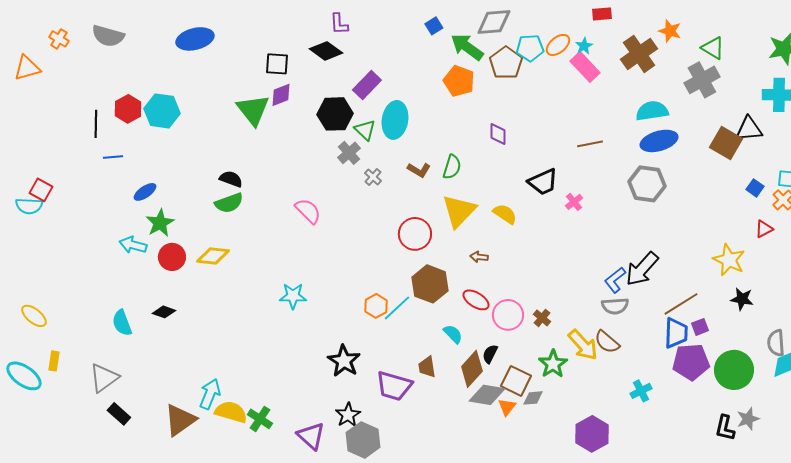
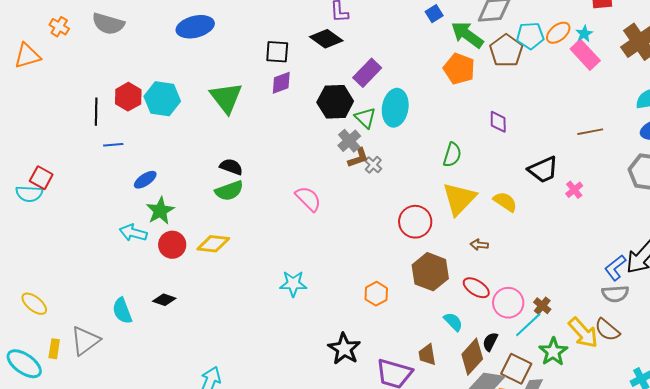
green triangle: (253, 110) -> (226, 98), moved
brown L-shape: (419, 170) -> (358, 158), moved, turned -50
cyan line: (397, 308) -> (528, 325), moved
gray triangle: (104, 378) -> (85, 341), moved

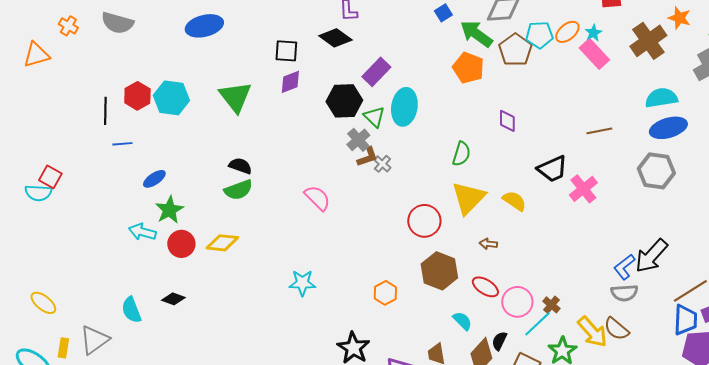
pink cross: (574, 190) -> (583, 189), size x1.6

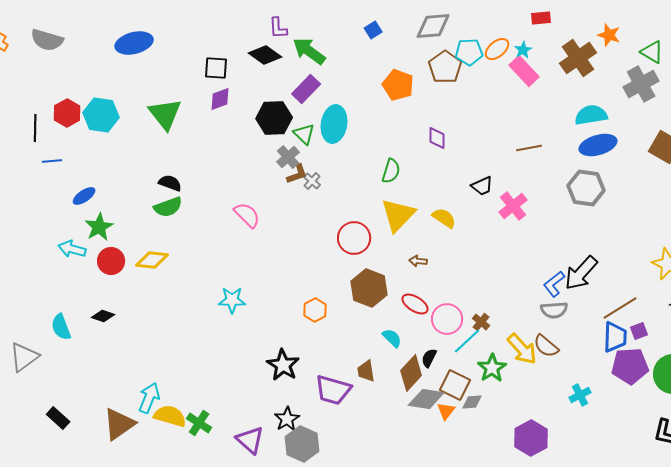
green arrow: (476, 34) -> (309, 51), moved
black trapezoid: (552, 169) -> (482, 186), size x0.7

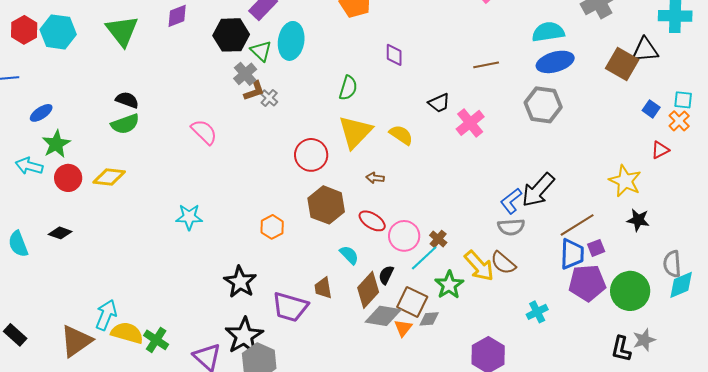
black star: (287, 419) -> (244, 336), size x1.5

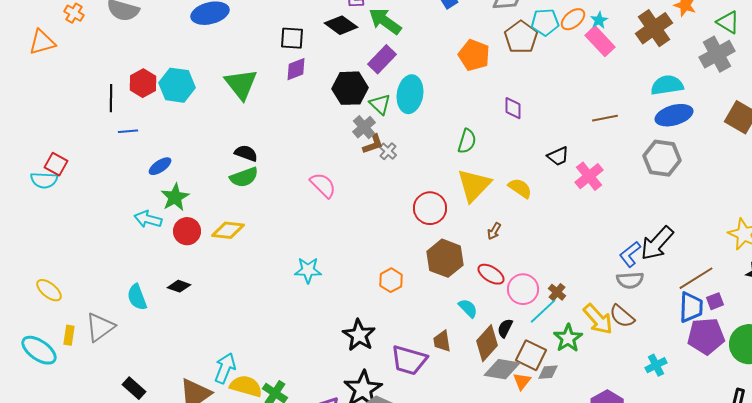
brown arrow: (375, 178) -> (494, 231), turned -66

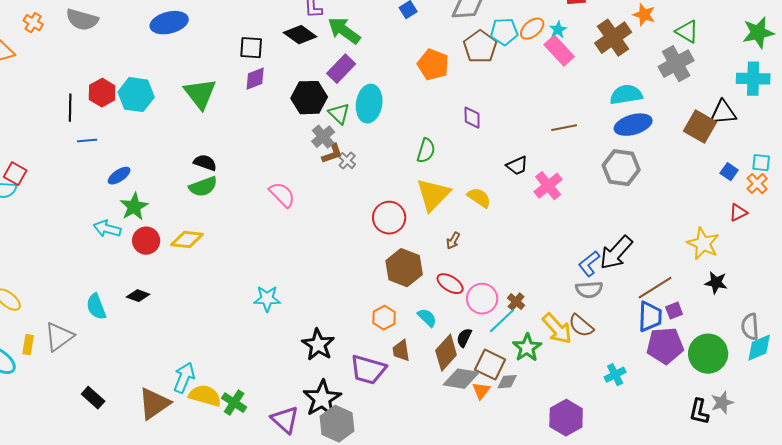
cyan star: (308, 270) -> (267, 299), moved
orange hexagon: (391, 280) -> (384, 318), moved

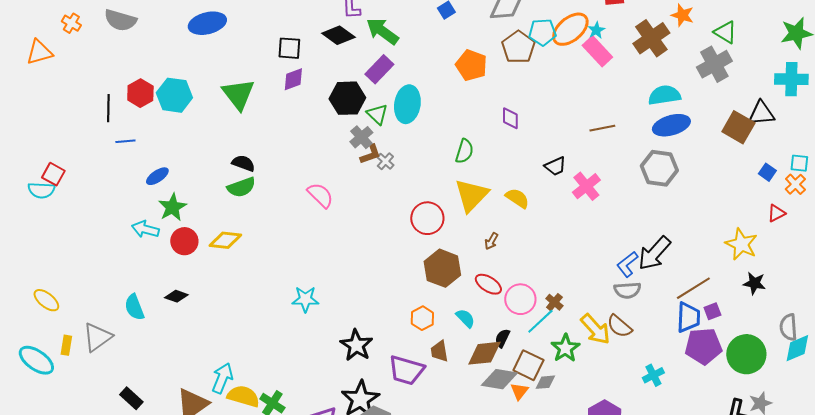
orange ellipse: (532, 29) -> (570, 29), size x1.5
brown diamond: (446, 353) -> (484, 353), turned 42

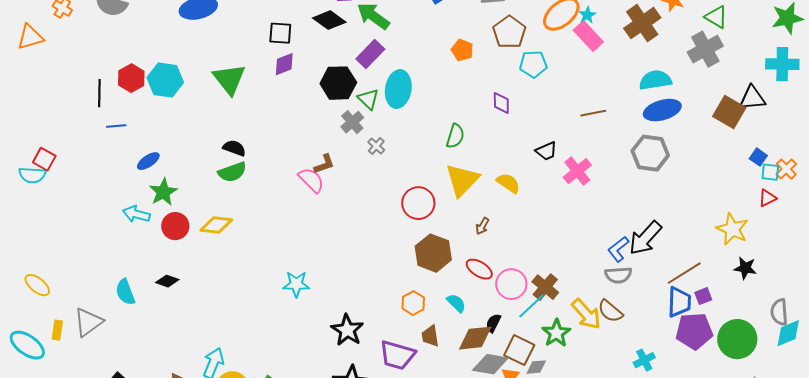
cyan pentagon: (542, 32) -> (533, 64), moved
orange pentagon: (471, 65) -> (462, 50), size x0.7
brown L-shape: (370, 154) -> (324, 164), moved
cyan square: (799, 163) -> (770, 172), moved
brown cross: (554, 302) -> (545, 287), size x1.5

